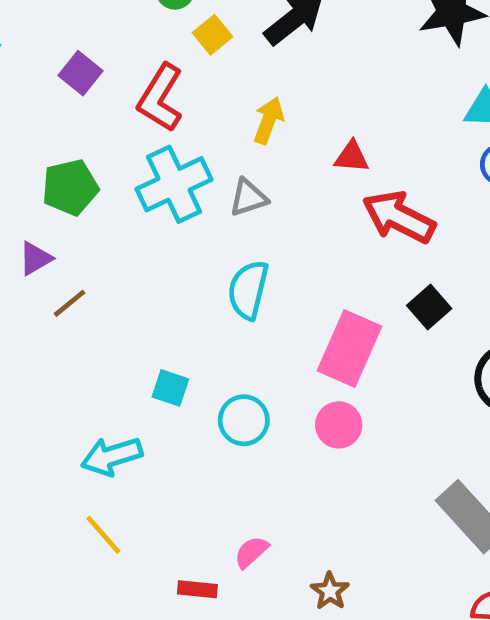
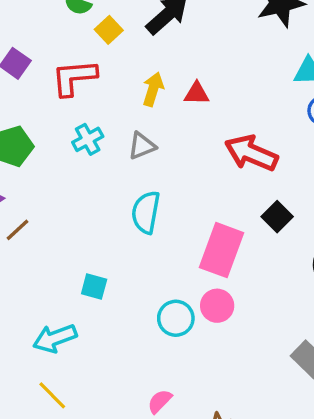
red L-shape: (160, 98) -> (74, 78), turned 57
red triangle: (352, 157) -> (197, 94), moved
cyan cross: (174, 184) -> (88, 139), size x0.6
cyan circle: (244, 420) -> (176, 318), moved

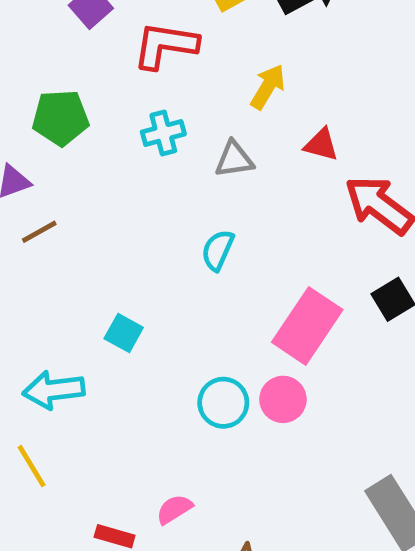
red triangle: (197, 94) -> (321, 145), moved
cyan semicircle: (146, 212) -> (218, 250), size x0.7

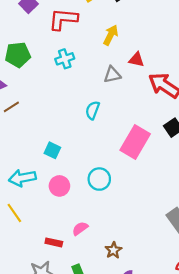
gray triangle: (234, 159) -> (112, 75), moved
pink circle: (283, 399) -> (59, 186), moved

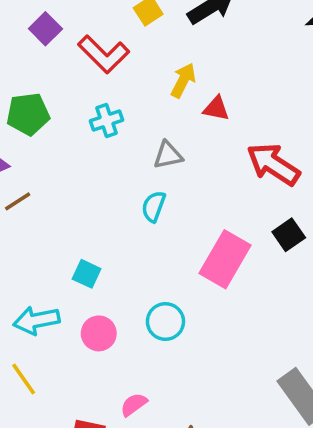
red L-shape: (63, 19) -> (104, 54), turned -140
red triangle: (136, 60) -> (216, 108), moved
gray triangle: (112, 75) -> (168, 155), moved

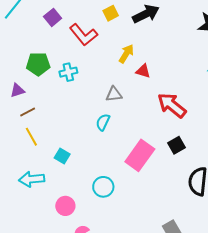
cyan cross: (107, 121) -> (68, 72), moved
pink circle: (99, 333) -> (65, 206), moved
yellow line: (24, 379) -> (31, 137), moved

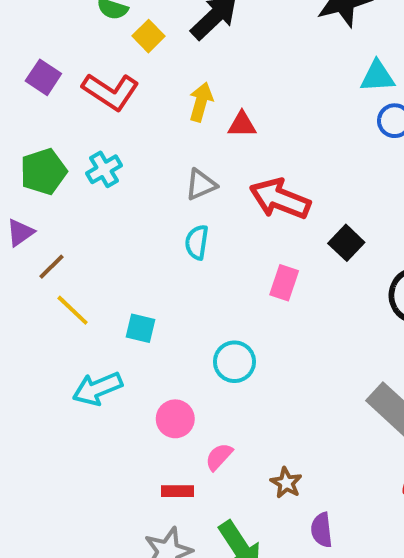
red arrow: (172, 105) -> (280, 199), moved
pink rectangle: (140, 155) -> (284, 283), size x0.6

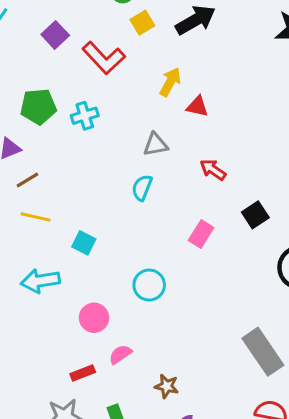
red arrow: (280, 199) -> (213, 170), size x0.6
yellow line: (73, 310) -> (36, 217), turned -44
brown star: (286, 483) -> (167, 386), turned -30
red rectangle: (178, 491) -> (83, 373), turned -35

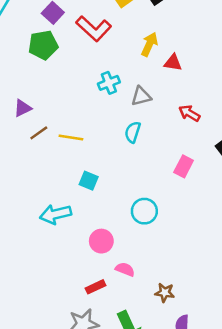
green pentagon: (38, 107) -> (43, 45), moved
cyan cross: (85, 116) -> (109, 83), moved
yellow line: (36, 217) -> (71, 138), moved
pink semicircle: (120, 354) -> (125, 269), turned 60

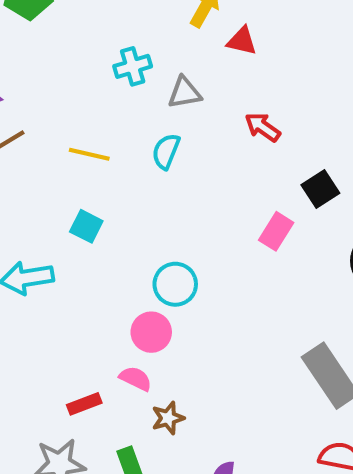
yellow line: (71, 138) -> (89, 154), moved
pink rectangle: (184, 166) -> (276, 231), moved
pink circle: (101, 241) -> (151, 332), moved
brown star: (165, 293) -> (168, 418), moved, turned -30

